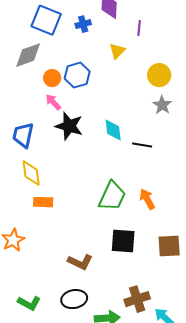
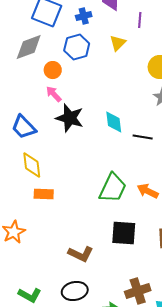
blue hexagon: (77, 75) -> (77, 47), moved
blue trapezoid: (23, 135) -> (24, 127), turned -56
orange arrow: (147, 199) -> (148, 191), turned -35

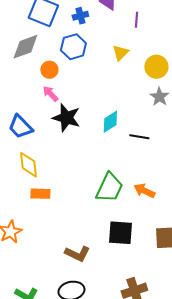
yellow triangle: (118, 43) -> (120, 53), moved
cyan diamond: (114, 122) -> (110, 122), turned 65

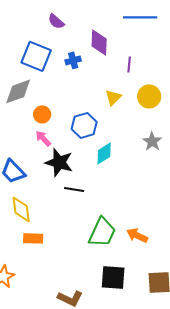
blue hexagon: (73, 47) -> (84, 125), moved
yellow circle: (156, 67) -> (149, 96), moved
cyan diamond: (110, 122) -> (104, 153), moved
black line: (139, 137) -> (74, 189), moved

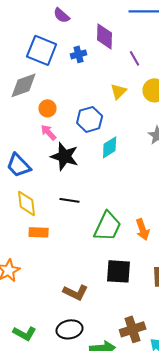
purple line: (129, 64) -> (135, 58), turned -35
black line: (74, 189) -> (70, 200), moved
orange arrow: (137, 235) -> (143, 229), turned -135

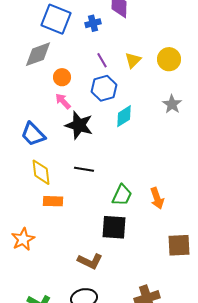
purple line: (135, 58) -> (102, 60), moved
green trapezoid: (108, 226) -> (122, 195), size x0.7
black square: (119, 271) -> (114, 227), moved

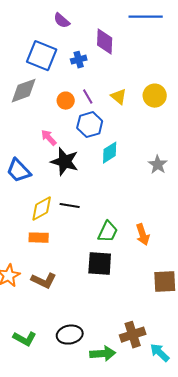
yellow triangle: (133, 60) -> (119, 97), turned -36
orange circle: (62, 77) -> (66, 101), moved
gray star: (172, 104) -> (158, 165), moved
yellow diamond: (41, 172) -> (42, 209), moved, turned 68
brown L-shape: (90, 261) -> (44, 281), moved

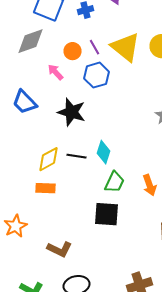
yellow triangle: (119, 97) -> (126, 47), size x1.8
pink arrow: (49, 138) -> (56, 72), moved
cyan diamond: (110, 153) -> (104, 152), moved, turned -40
blue trapezoid: (19, 171) -> (24, 102), moved
brown L-shape: (44, 281) -> (60, 249), moved

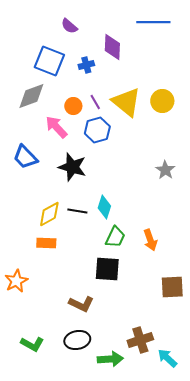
pink arrow: (56, 72) -> (56, 127), size x1.4
brown L-shape: (60, 249) -> (81, 304), moved

